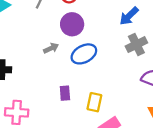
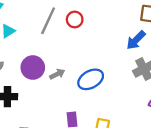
purple circle: (72, 24) -> (33, 68), moved

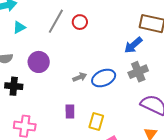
gray arrow: (57, 74) -> (80, 77), moved
blue ellipse: (91, 79) -> (104, 78), moved

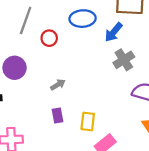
red circle: (80, 22) -> (49, 38), moved
gray arrow: (80, 77) -> (58, 85), moved
blue ellipse: (104, 78) -> (83, 19), moved, turned 30

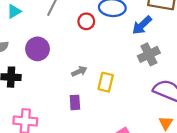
red circle: (49, 38) -> (86, 21), moved
yellow rectangle: (88, 121) -> (106, 82), moved

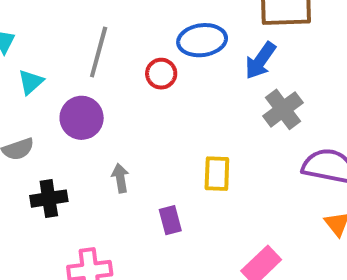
purple circle: (38, 49) -> (82, 118), moved
gray arrow: (79, 71) -> (120, 178), moved, turned -64

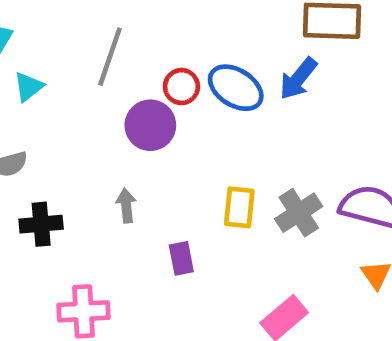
blue ellipse: (202, 40) -> (236, 88), moved, turned 36
gray cross: (283, 109) -> (299, 213), moved
purple circle: (82, 118) -> (150, 125), moved

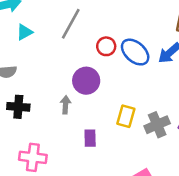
purple circle: (150, 125) -> (86, 81), moved

